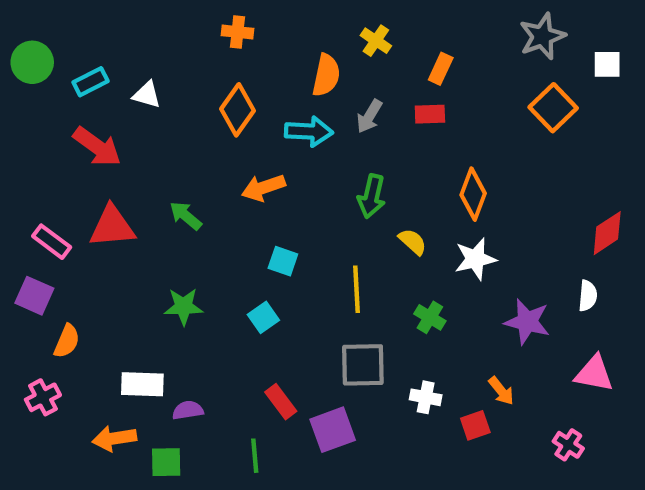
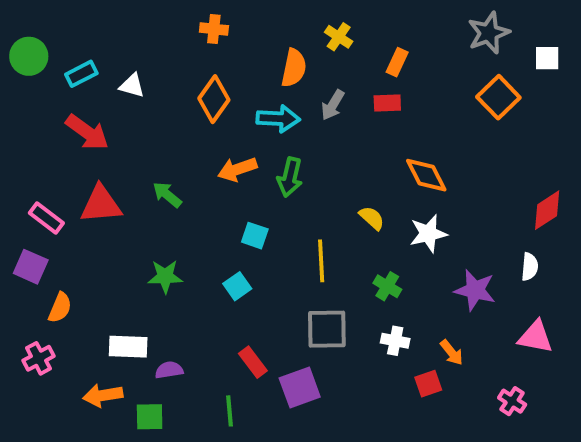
orange diamond: (473, 194) -> (426, 175), turned -48
green arrow: (372, 196) -> (290, 177), moved
white cross: (426, 397) -> (395, 341), moved

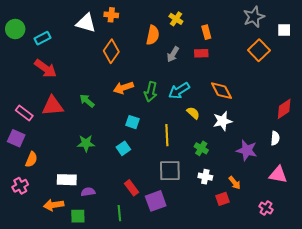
orange rectangle: (397, 62) -> (206, 32), turned -40
white triangle: (132, 85) -> (86, 23), moved, size x1.5
cyan arrow: (278, 119) -> (179, 91), moved, turned 145

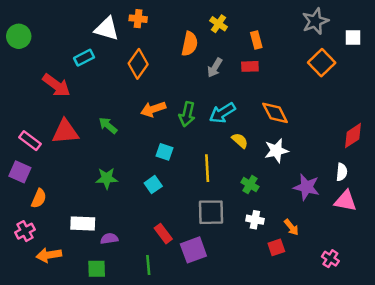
cyan rectangle: (42, 38) -> (84, 58), moved
pink triangle: (278, 175) -> (345, 201), moved
orange arrow: (54, 205) -> (49, 255), moved

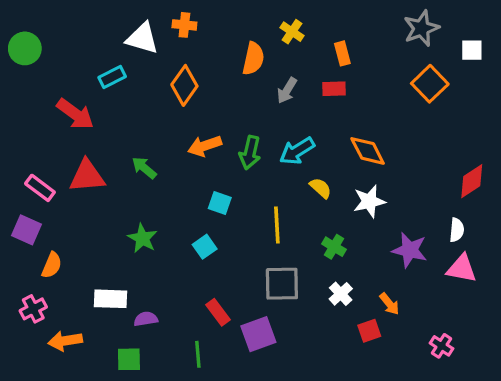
green star: (107, 178) -> (142, 238), turned 30
white cross: (255, 220) -> (341, 294), turned 36

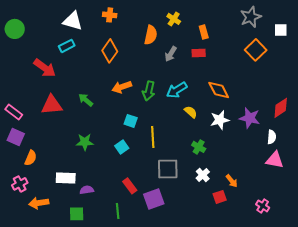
white triangle: (142, 38) -> (73, 21), moved
pink rectangle: (40, 188) -> (14, 112), moved
yellow line: (277, 225) -> (153, 137), moved
green star: (142, 238) -> (85, 142), turned -30
purple star: (410, 250) -> (250, 118), moved

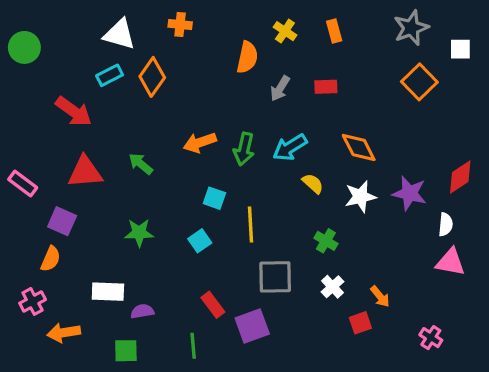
orange rectangle: (204, 32) -> (334, 31), moved
orange diamond: (110, 51) -> (152, 77), moved
purple square: (16, 137) -> (62, 221), moved

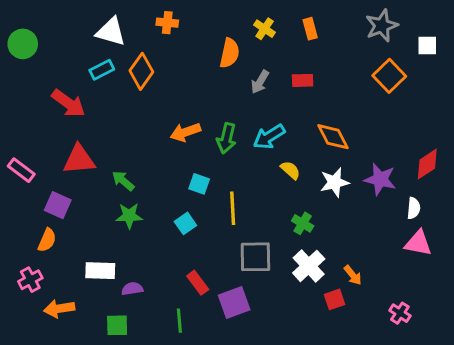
green arrow: (141, 164) -> (123, 181), moved
white cross: (332, 287) -> (309, 266), size x1.5

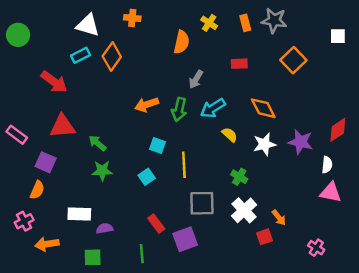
gray star: (382, 26) -> (274, 20), moved, turned 30
orange square: (389, 76) -> (293, 60), moved
gray arrow: (260, 82) -> (196, 79), moved

